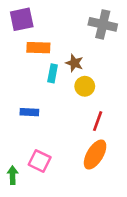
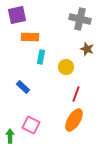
brown star: (74, 63) -> (87, 49), moved
blue rectangle: (29, 112) -> (23, 87), turned 40

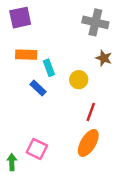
orange rectangle: (30, 37) -> (26, 55), moved
cyan rectangle: (41, 57) -> (49, 68), turned -32
blue rectangle: (23, 87) -> (38, 88), moved

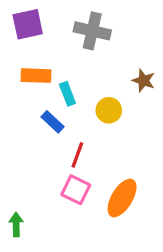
gray cross: (95, 22) -> (92, 31), moved
red line: (91, 112) -> (77, 155), moved
pink square: (37, 149) -> (76, 190), moved

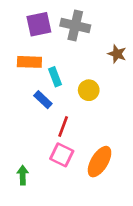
purple square: (28, 24) -> (39, 24), moved
brown star: (144, 81) -> (117, 54), moved
green arrow: (16, 224) -> (23, 175), moved

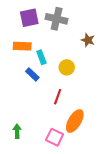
red line: (63, 127) -> (58, 97), moved
pink square: (62, 155) -> (55, 137), moved

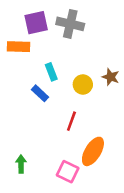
brown star: (88, 40) -> (111, 77), moved
orange rectangle: (22, 46) -> (18, 47), moved

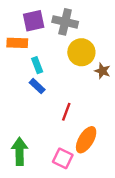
cyan rectangle: (51, 72) -> (37, 65), moved
yellow circle: (83, 85) -> (81, 52), moved, size x1.5
green arrow: (21, 164) -> (20, 151), size x1.6

